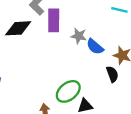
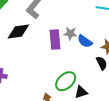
purple rectangle: (54, 20) -> (55, 40), moved

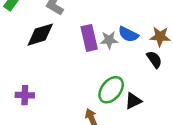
gray star: (70, 33) -> (109, 40), moved

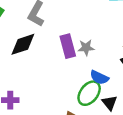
blue semicircle: (128, 34) -> (99, 77), moved
black triangle: (133, 101) -> (110, 103), turned -42

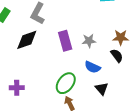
gray star: (86, 48) -> (89, 41), moved
green ellipse: (89, 93) -> (66, 83), moved

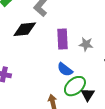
blue semicircle: (93, 67) -> (65, 69), moved
green ellipse: (66, 83) -> (75, 86), moved

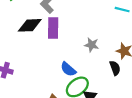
purple rectangle: (62, 39) -> (53, 28), moved

